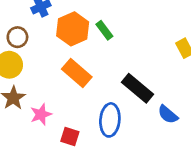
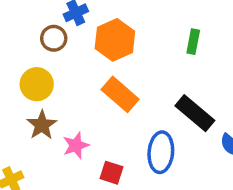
green rectangle: (104, 30) -> (193, 42), moved, turned 48
brown circle: (17, 37) -> (54, 38), moved

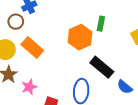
orange hexagon: (115, 40) -> (80, 37), moved
orange rectangle: (120, 94) -> (32, 48), moved

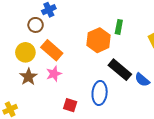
pink star: (29, 87) -> (54, 74), moved
blue semicircle: (125, 87) -> (142, 80), moved

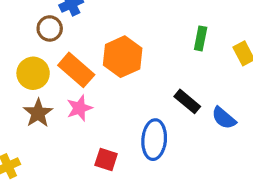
green rectangle: (119, 27) -> (201, 38), moved
orange hexagon: (99, 40) -> (123, 57), moved
black rectangle: (120, 70) -> (187, 101), size x0.7

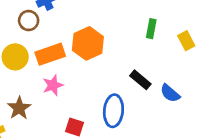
orange rectangle: (76, 70) -> (50, 54), turned -60
brown star: (38, 113) -> (19, 108), moved

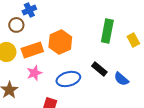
green rectangle: (151, 29) -> (107, 31), size x1.6
blue ellipse: (113, 111) -> (68, 79), moved, turned 70

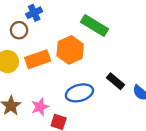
green rectangle: (107, 31) -> (95, 26), moved, turned -70
pink star: (34, 73) -> (40, 107), moved

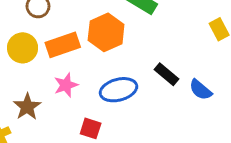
pink star: (40, 107) -> (66, 85), moved

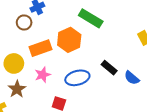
yellow circle: (23, 48) -> (14, 63), moved

